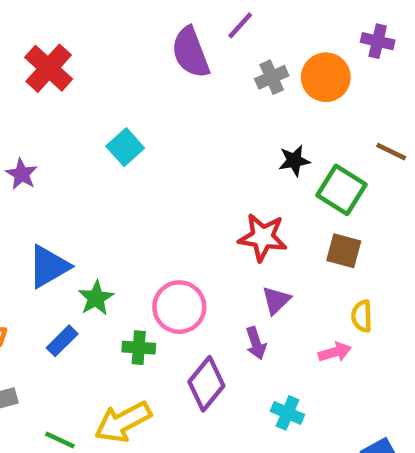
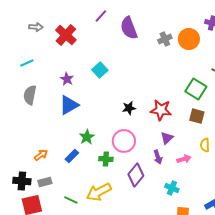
purple line: (240, 25) -> (101, 16), moved
black star: (294, 161) -> (129, 108), moved
purple star: (22, 174) -> (67, 79), moved
blue triangle: (49, 266) -> (69, 105), moved
pink arrow: (335, 352) -> (184, 159), moved

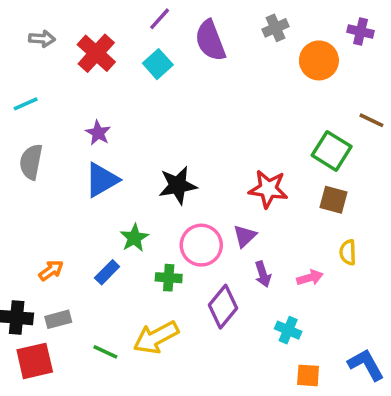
gray cross: (165, 39) -> (275, 28), moved
cyan square: (100, 70) -> (158, 64), moved
black star: (129, 108) -> (178, 185), moved, size x1.5
purple triangle: (167, 138) -> (245, 236), moved

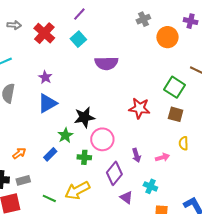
purple semicircle: (210, 41) -> (106, 63), moved, turned -70
black star: (178, 185) -> (84, 117), moved
purple triangle: (245, 236) -> (126, 197), moved, turned -40

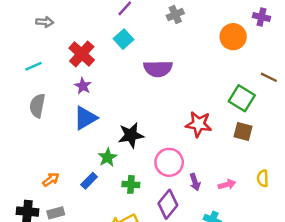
gray cross: (143, 19) -> (175, 15), moved
red cross: (44, 33) -> (82, 54), moved
pink circle: (102, 139) -> (169, 162), moved
yellow semicircle: (184, 143) -> (263, 178), moved

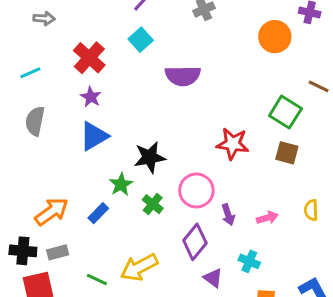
orange arrow: (51, 180) -> (52, 212), size x1.6
green cross: (131, 184) -> (153, 204), moved, turned 35

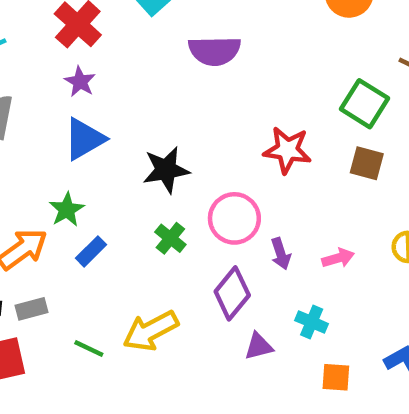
green star: (121, 184) -> (67, 210), moved
purple triangle: (213, 278) -> (259, 346), turned -50

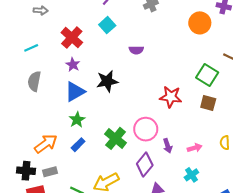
purple semicircle: (215, 51) -> (136, 50), size x0.6
black star: (166, 170) -> (107, 81), moved
green star: (67, 210) -> (77, 120), moved
green cross: (170, 238) -> (116, 138), size x1.5
cyan cross: (312, 322) -> (191, 175), moved, turned 32

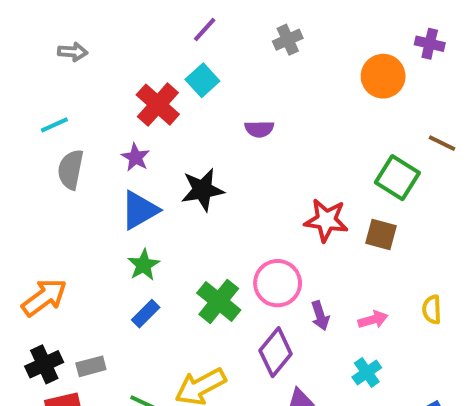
red cross: (72, 38) -> (158, 105), moved
gray semicircle: (34, 81) -> (71, 170), moved
brown square: (208, 103) -> (381, 234), moved
orange arrow: (46, 144) -> (44, 297), moved
black cross: (26, 171) -> (44, 364), turned -30

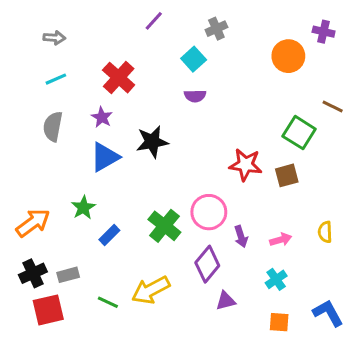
cyan square: (202, 80) -> (194, 59), moved
cyan line: (54, 125) -> (56, 79), moved
brown square: (381, 234) -> (287, 175), turned -30
green star: (144, 265) -> (83, 207), moved

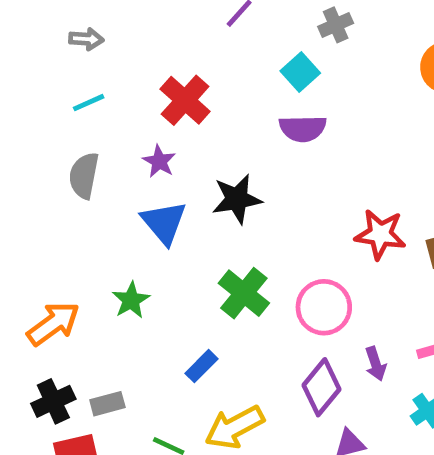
purple semicircle: (195, 96) -> (303, 128), size x1.4
blue triangle: (105, 157) -> (164, 223), turned -40
green cross: (164, 226) -> (244, 293), moved
blue rectangle: (109, 235) -> (202, 366), moved
purple arrow: (241, 237) -> (376, 364), moved

